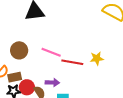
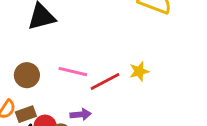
red line: (72, 62) -> (105, 82), turned -30

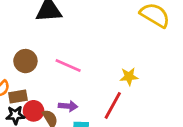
red line: (105, 82) -> (113, 105), moved, turned -44

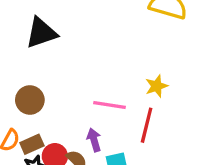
pink line: (68, 66) -> (109, 105), moved
purple arrow: (68, 106) -> (94, 140), turned -96

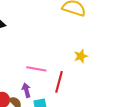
yellow star: (157, 86) -> (81, 56), moved

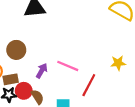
purple arrow: (26, 90) -> (42, 71), moved, turned 32

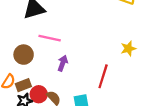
pink line: (68, 66) -> (50, 38), moved
purple arrow: (42, 71) -> (63, 63), moved

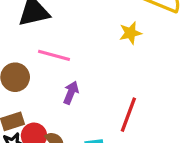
yellow star: (128, 49) -> (130, 33), moved

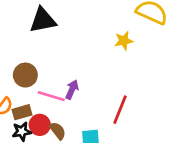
pink line: (54, 55) -> (51, 96), moved

